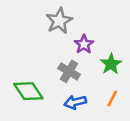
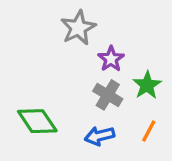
gray cross: (69, 71) -> (108, 95), moved

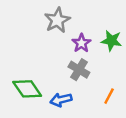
green star: (147, 85) -> (111, 41), moved, turned -30
blue arrow: (100, 136) -> (61, 100), moved

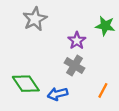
gray star: (57, 20) -> (35, 19), moved
green star: (111, 41) -> (105, 26), moved

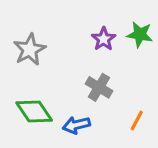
gray star: (35, 19) -> (30, 50), moved
purple star: (77, 41) -> (104, 39), moved

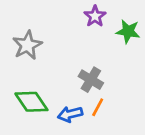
purple star: (104, 39) -> (95, 16), moved
orange line: (137, 121) -> (98, 107), moved

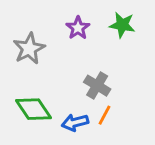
purple star: (95, 16) -> (78, 28), moved
green star: (128, 31) -> (122, 25), moved

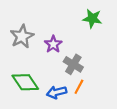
purple star: (78, 28) -> (53, 44), moved

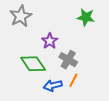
gray star: (22, 36) -> (21, 16), moved
green diamond: (25, 82) -> (33, 64), moved

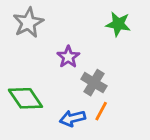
green diamond: (33, 64) -> (25, 98), moved

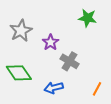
gray star: (28, 23) -> (21, 31), moved
orange line: (101, 111) -> (97, 89), moved

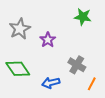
gray cross: (70, 61) -> (77, 65), moved

